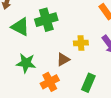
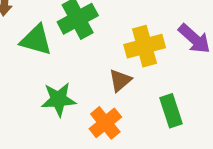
yellow cross: (81, 43) -> (145, 46), size x1.5
green rectangle: (88, 83) -> (171, 111), turned -30

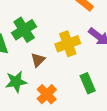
brown triangle: (120, 80) -> (38, 60), moved

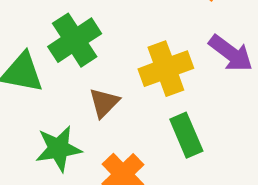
green rectangle: (88, 83) -> (186, 135), moved

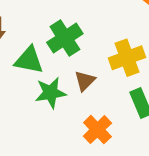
green star: (59, 149) -> (51, 93), moved

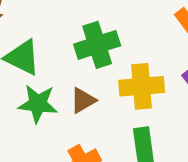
green cross: (65, 38) -> (97, 45), moved

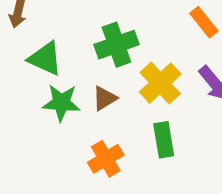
yellow cross: (142, 86) -> (160, 83), turned -36

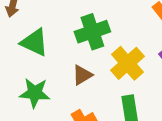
green star: (61, 103) -> (35, 93), moved

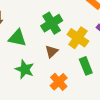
green star: (35, 93) -> (25, 69), turned 30

